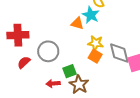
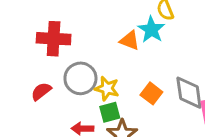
red cross: (18, 35) -> (54, 39), moved
yellow star: (96, 43) -> (107, 89), moved

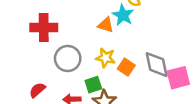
yellow star: (107, 89) -> (106, 58), moved
red semicircle: (41, 91) -> (37, 90), moved

